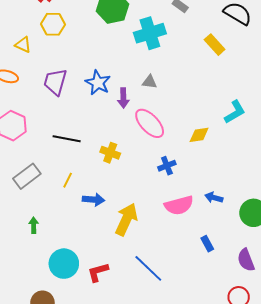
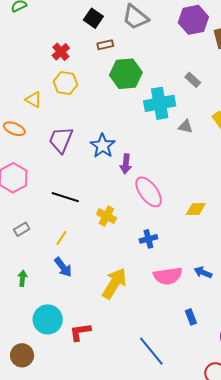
gray triangle: (149, 82) -> (186, 127), moved
blue cross: (167, 166) -> (148, 239), moved
gray rectangle: (27, 176) -> (22, 229), size x0.6
blue arrow: (93, 200) -> (63, 267), moved, turned 40
blue line: (148, 268) -> (151, 351), moved

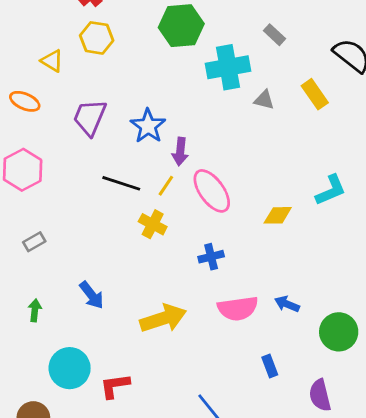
black line: (65, 197) -> (121, 183), moved
yellow line: (61, 238) -> (166, 186), moved
yellow arrow: (114, 283) -> (163, 318), turned 40

